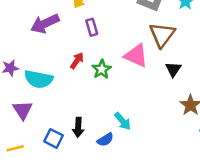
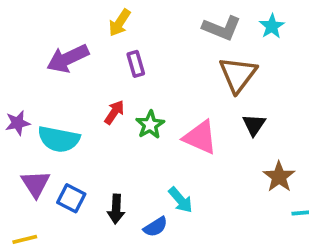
pink triangle: (136, 56) -> (200, 137), moved
blue square: (53, 138) -> (71, 198), moved

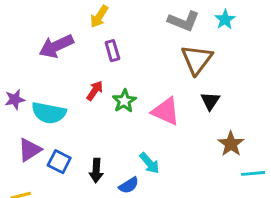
purple triangle: (35, 184) -> (30, 150), turned 30

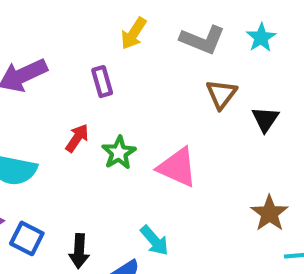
yellow arrow: (99, 17) -> (134, 33), moved
brown triangle: (197, 59) -> (221, 94), size x0.7
black triangle: (210, 101) -> (265, 119), moved

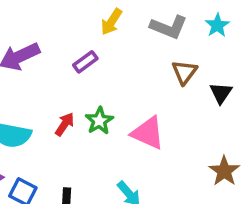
purple rectangle: (102, 82) -> (85, 62), turned 70
red arrow: (77, 138) -> (65, 124), moved

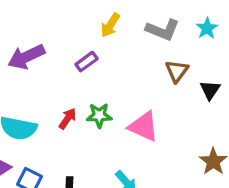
green star: (99, 121) -> (99, 115), turned 30

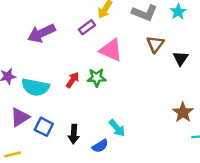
purple rectangle: (87, 62) -> (87, 27), moved
pink triangle: (144, 126) -> (111, 50), moved

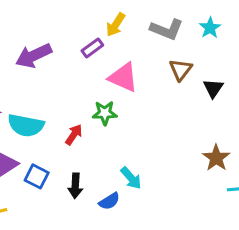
red arrow: (73, 80) -> (74, 135), moved

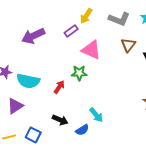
blue square: (37, 176) -> (33, 135), moved
black arrow: (75, 186) -> (60, 120), turned -70

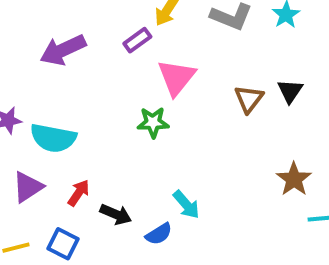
brown triangle: (128, 45) -> (249, 99), moved
pink triangle: (91, 50) -> (176, 77), turned 45
red arrow: (59, 87) -> (79, 193), moved

